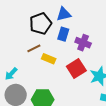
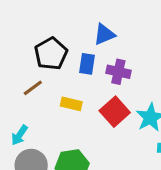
blue triangle: (64, 14) -> (104, 34), moved
brown line: (34, 48) -> (33, 88), moved

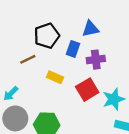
purple cross: (118, 72) -> (96, 60), turned -30

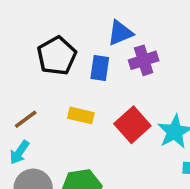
brown line: (28, 59) -> (26, 119), moved
purple cross: (96, 60) -> (144, 60), moved

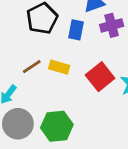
brown line: (26, 119) -> (32, 67), moved

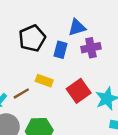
brown line: (32, 67) -> (21, 93), moved

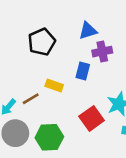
blue rectangle: (60, 50) -> (83, 71), moved
red square: (79, 91) -> (92, 118), moved

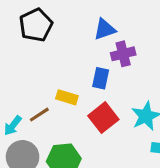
black pentagon: (42, 42) -> (36, 25), moved
red square: (92, 118) -> (103, 118), moved

